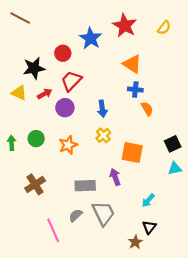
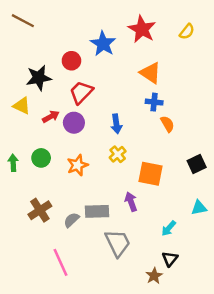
red arrow: (45, 94) -> (51, 117), moved
cyan triangle: (175, 168) -> (199, 208), moved
gray semicircle: (76, 215) -> (71, 220), moved

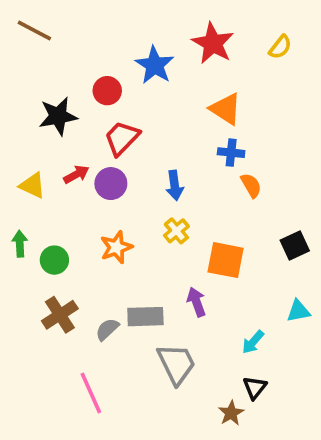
yellow triangle: (22, 106) -> (33, 185), moved
green circle: (41, 158) -> (54, 260), moved

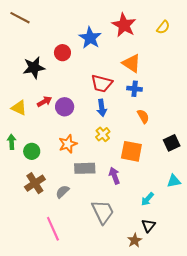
red trapezoid: (122, 138) -> (102, 83), moved, turned -120
orange semicircle: (251, 185) -> (143, 116), moved
gray rectangle: (145, 317) -> (85, 168), moved

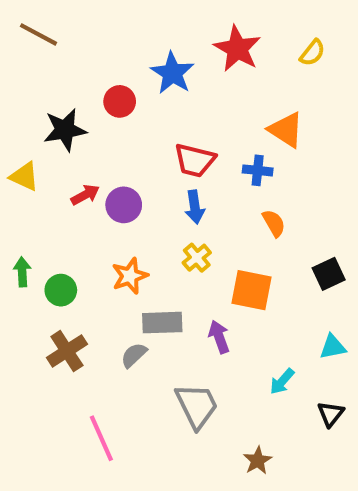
orange triangle: (131, 63) -> (286, 130), moved
yellow triangle: (19, 108) -> (24, 176), moved
gray semicircle: (62, 192) -> (134, 355), moved
black triangle: (148, 226) -> (331, 414), moved

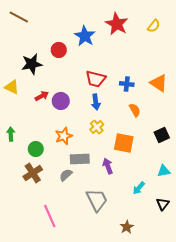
orange triangle: (286, 130) -> (159, 83), moved
green circle: (61, 290) -> (36, 149), moved

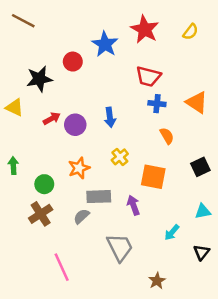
red trapezoid: (96, 79) -> (148, 76), moved
blue arrow: (96, 102) -> (110, 117), moved

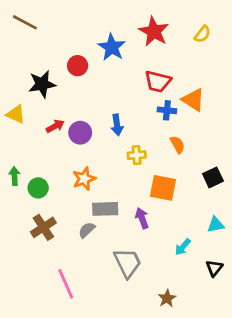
orange triangle: (197, 102) -> (193, 100), moved
yellow cross: (120, 157) -> (137, 155), moved, turned 35
green circle: (44, 184) -> (38, 188), moved

